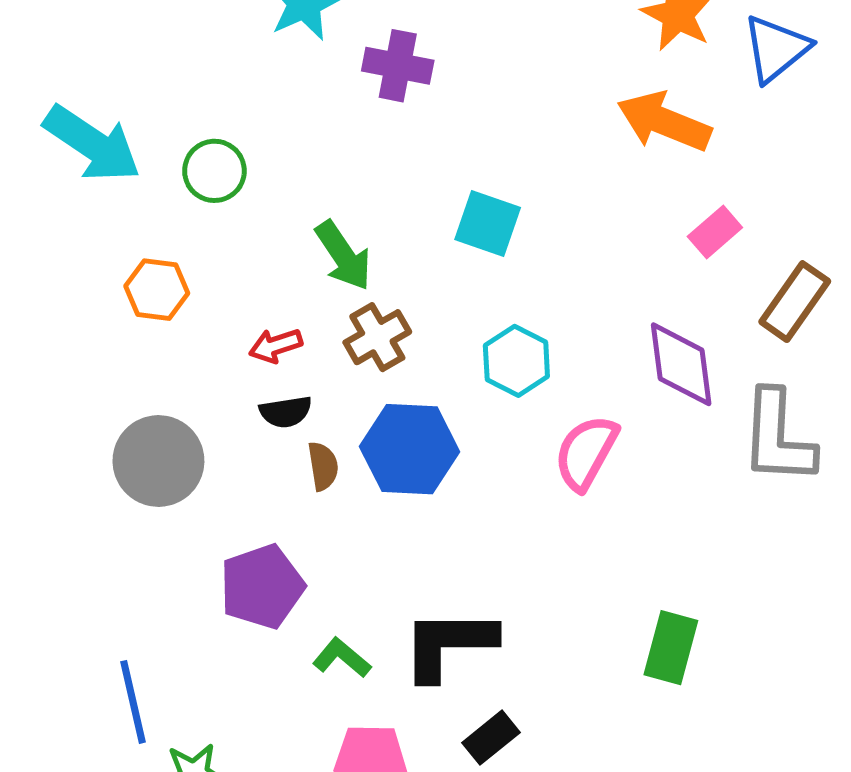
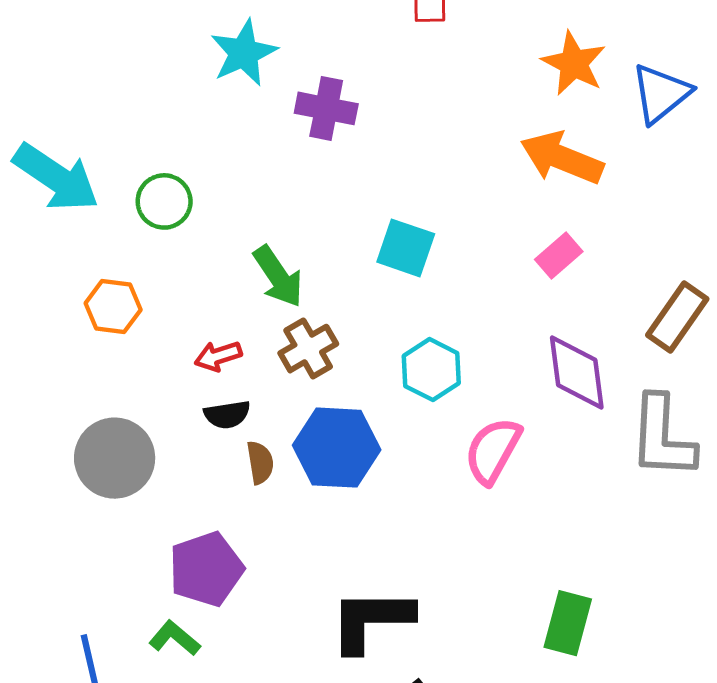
pink rectangle: (715, 232) -> (559, 255), moved
green L-shape: (342, 658) -> (175, 638), moved

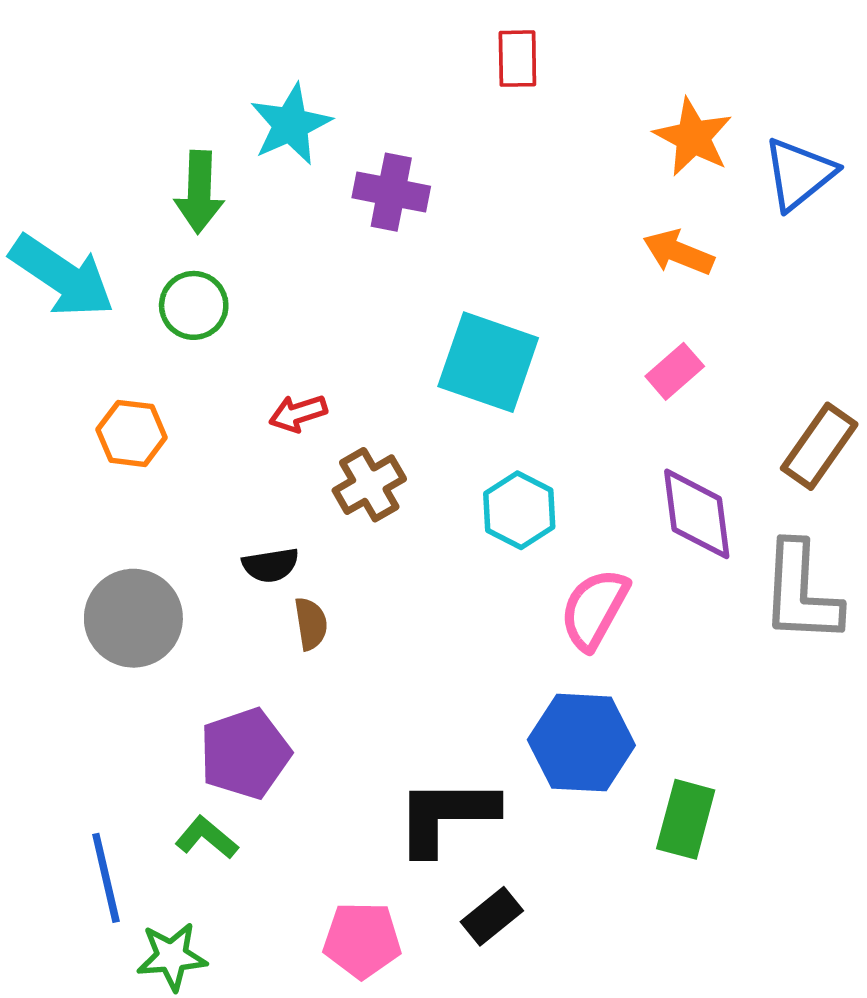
orange arrow: (562, 158) -> (678, 252), size x0.7
cyan square: (406, 248) -> (488, 362), size x1.4
green arrow: (278, 276) -> (199, 192), moved, turned 36
red arrow: (218, 356) -> (298, 413), moved
blue hexagon: (337, 448) -> (581, 743), moved

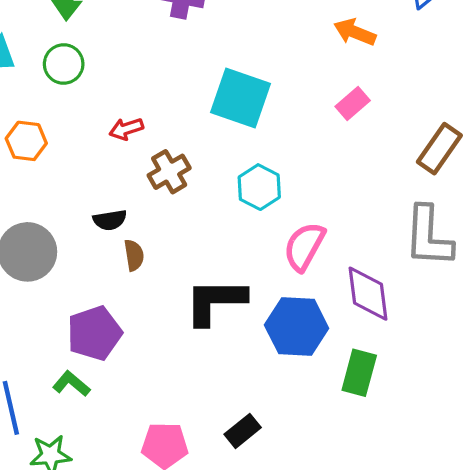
purple diamond: (697, 514) -> (368, 294), moved
black L-shape: (446, 816) -> (215, 301), moved

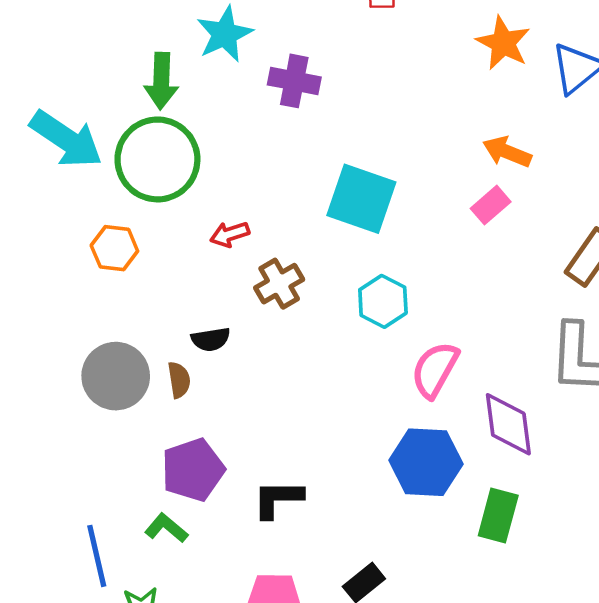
orange arrow: (355, 32) -> (507, 152), moved
green circle: (64, 64) -> (157, 159), size x1.8
brown semicircle: (134, 255) -> (179, 380), moved
black L-shape: (215, 301) -> (278, 499), moved, size x0.7

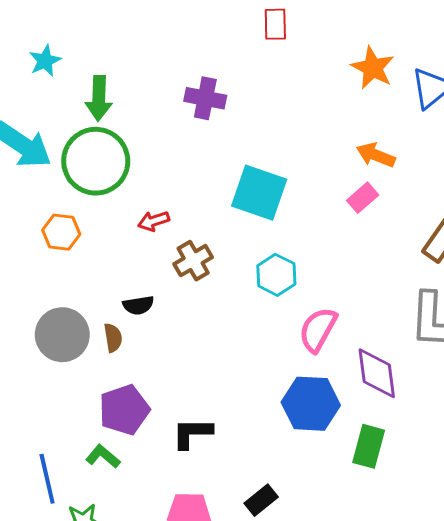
cyan star: (225, 34) -> (45, 61), moved, size x0.7

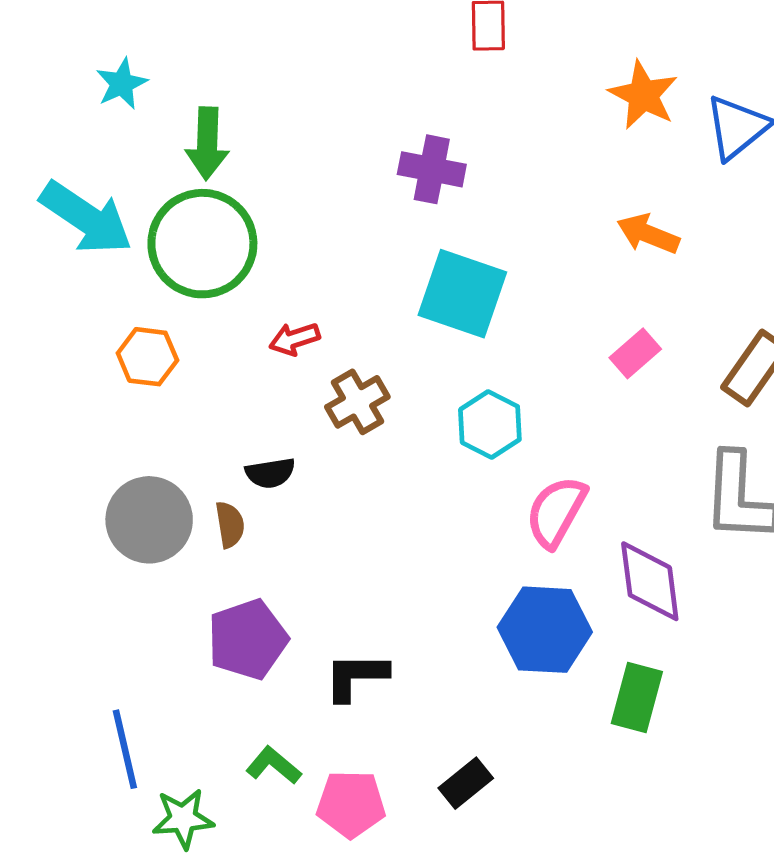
purple cross: (205, 98) -> (432, 169), moved
pink rectangle: (363, 198) -> (635, 353), moved
green L-shape: (103, 456) -> (273, 765), moved

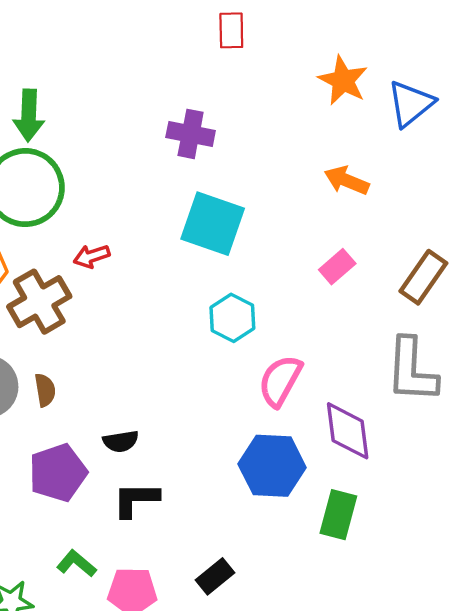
brown cross: (357, 402) -> (39, 302), moved, size x1.4
black semicircle: (270, 473) -> (121, 441), moved

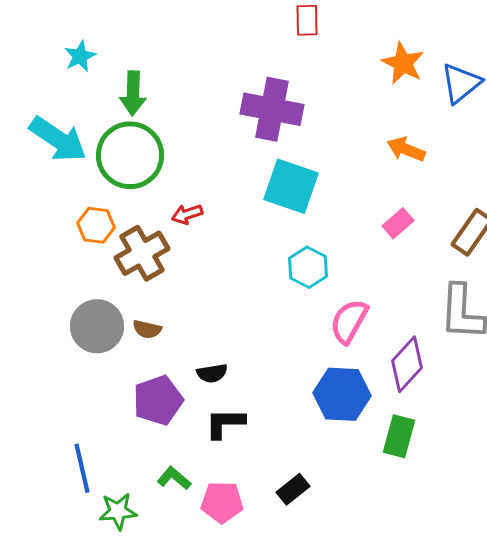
purple cross: (191, 134) -> (272, 109), size x1.5
brown semicircle: (45, 390) -> (147, 329), turned 112
purple diamond: (348, 431) -> (407, 364), turned 50

